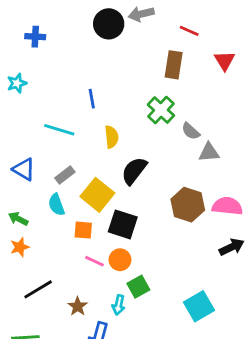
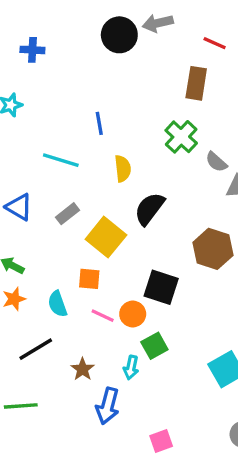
cyan semicircle: (56, 205) -> (57, 304), moved
black square: (123, 224) -> (161, 287), moved

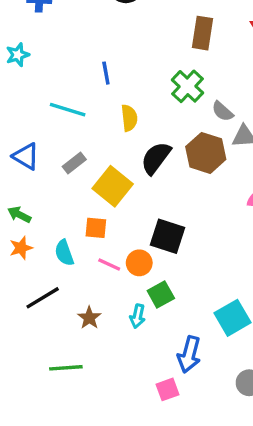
brown hexagon: (213, 249) -> (206, 153), moved
green line: (21, 406) -> (66, 368), moved
blue arrow: (108, 406) -> (189, 354), moved

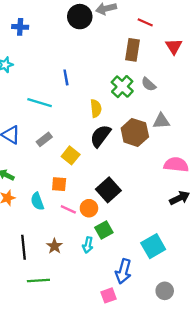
gray semicircle: (222, 111) -> (149, 84), moved
yellow semicircle: (129, 118) -> (96, 108), moved
yellow square: (113, 186) -> (71, 155), size x0.7
black square: (168, 236) -> (108, 190), turned 30
black line: (43, 298) -> (24, 247), moved, turned -65

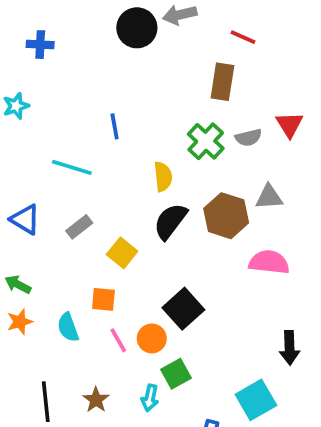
red triangle: (174, 46) -> (289, 125), moved
gray semicircle: (149, 84) -> (249, 138), turned -56
pink semicircle: (176, 165) -> (269, 262), moved
black arrow: (180, 198) -> (289, 348), moved, turned 114
pink line: (68, 209) -> (118, 340), turned 35

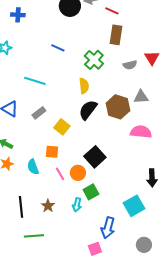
red line: (243, 37) -> (112, 11), moved
blue line: (115, 126) -> (58, 48), moved, turned -56
green cross: (206, 141) -> (94, 60), moved

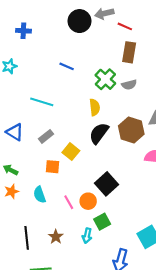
gray semicircle: (130, 65) -> (129, 85), moved
orange square: (52, 152) -> (53, 167), moved

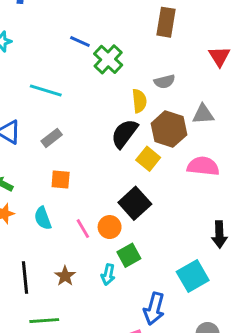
green cross: (105, 79) -> (108, 59), moved
gray semicircle: (129, 85) -> (164, 82), moved
yellow semicircle: (95, 107) -> (139, 101), moved
yellow square: (71, 152) -> (148, 159), moved

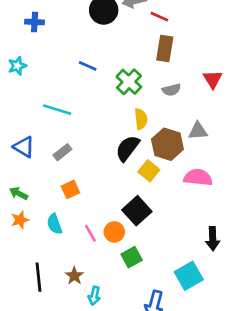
green cross: (108, 59) -> (129, 82), moved
gray semicircle: (164, 82) -> (171, 90), moved
orange square: (61, 180) -> (70, 189), turned -30
cyan arrow: (108, 275) -> (94, 296), moved

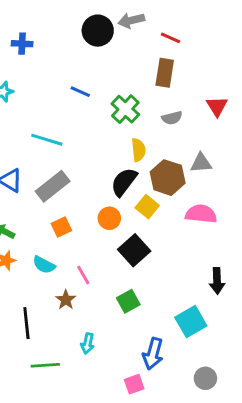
red line: (159, 17) -> (170, 38), moved
gray rectangle: (62, 152) -> (53, 186), size x1.6
cyan semicircle: (54, 224) -> (44, 265), turned -42
orange circle: (114, 232) -> (109, 218), moved
brown star: (74, 276) -> (66, 300), moved

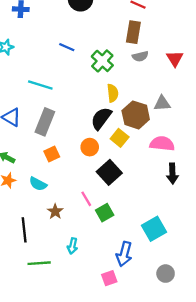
gray semicircle: (172, 118) -> (140, 56), moved
gray rectangle: (53, 186) -> (45, 122), turned -30
pink line: (83, 275) -> (86, 199), moved
black arrow: (217, 281) -> (172, 174), moved

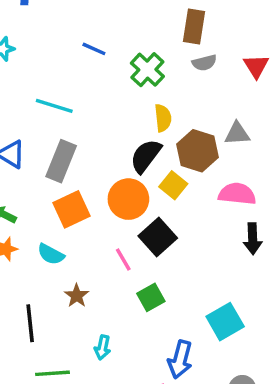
orange circle: (90, 147) -> (128, 199), size x1.5
orange square: (52, 154) -> (71, 209), size x1.5
pink line: (86, 199) -> (123, 259), moved

